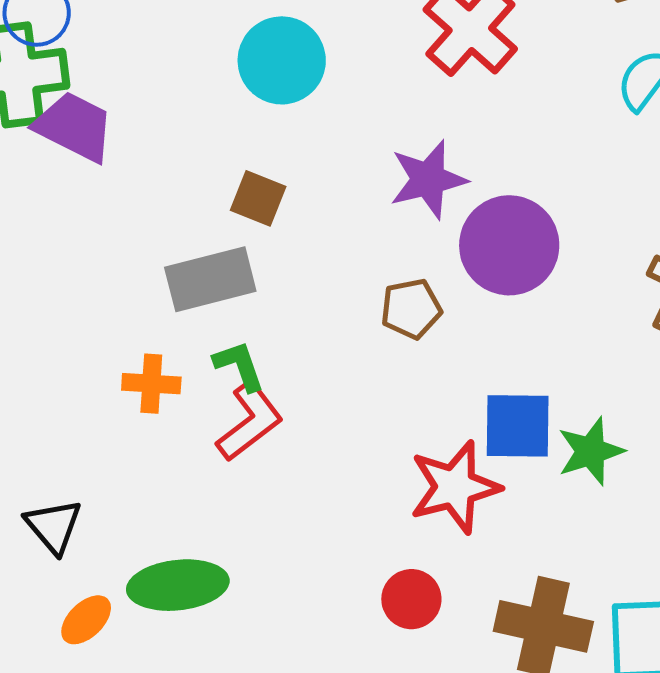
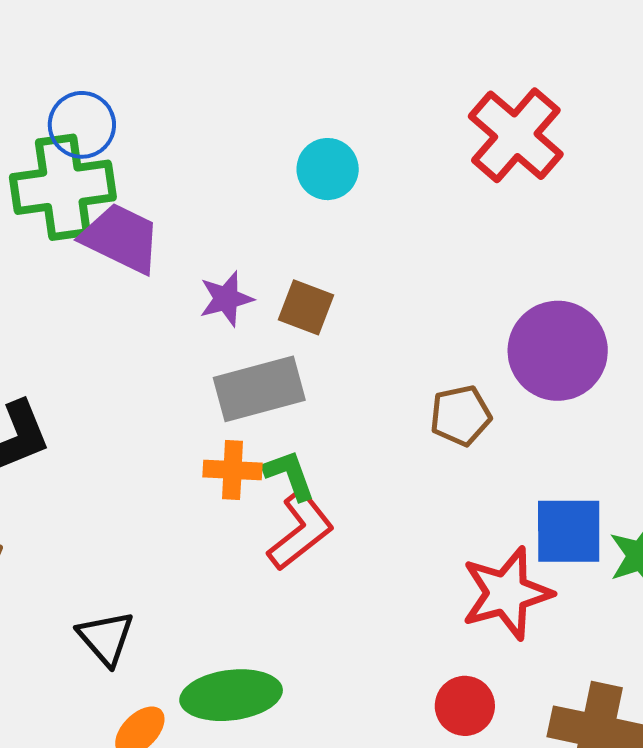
cyan circle: (282, 60) -> (328, 169), size x0.7
purple star: (428, 179) -> (226, 299), moved, size x0.7
orange cross: (151, 384) -> (233, 470), moved

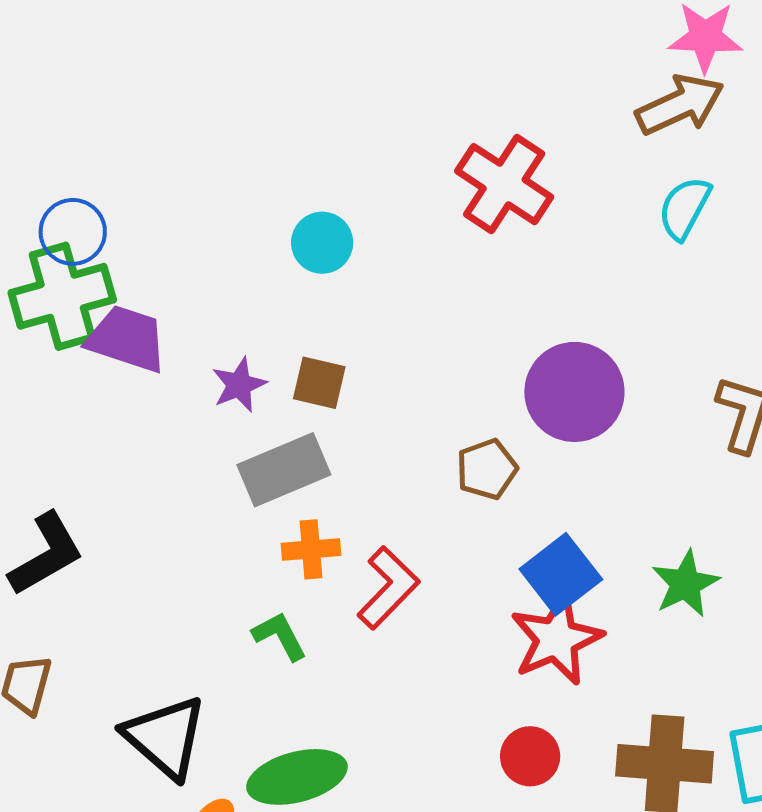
orange cross: (233, 470) -> (311, 549), moved
green L-shape: (289, 475) -> (280, 636), moved
red L-shape: (301, 530) -> (388, 588), moved
blue square: (569, 531) -> (561, 574), moved, turned -30
black triangle: (106, 638) -> (165, 737), size x1.5

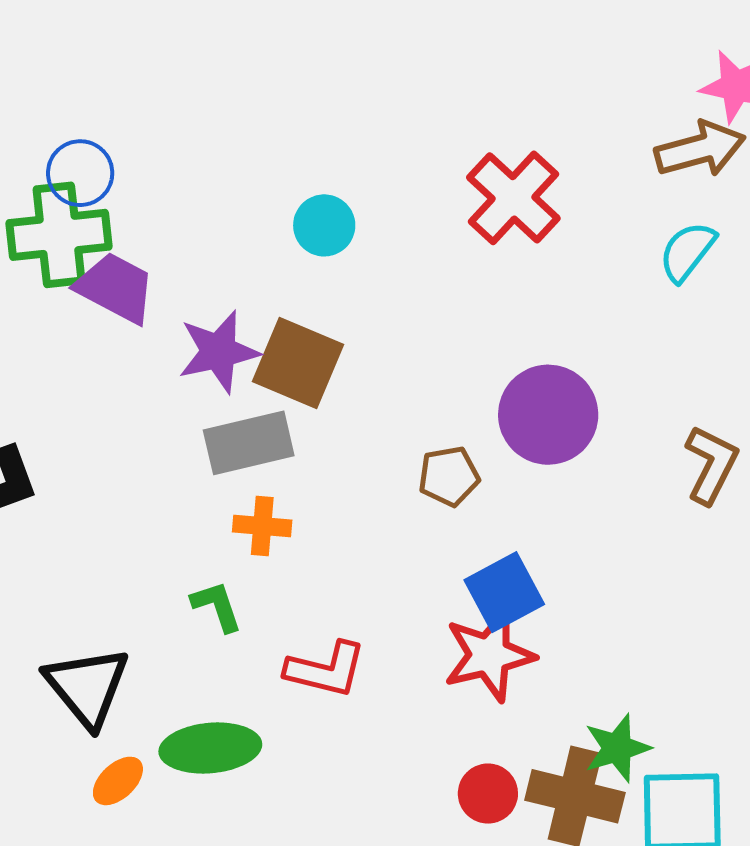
brown square: (319, 383) -> (298, 363), size x1.6
purple star: (239, 385) -> (219, 352), size x1.5
green star: (685, 584) -> (617, 748), moved
red L-shape: (388, 588) -> (326, 669), moved, turned 50
red circle: (530, 756) -> (488, 794), moved

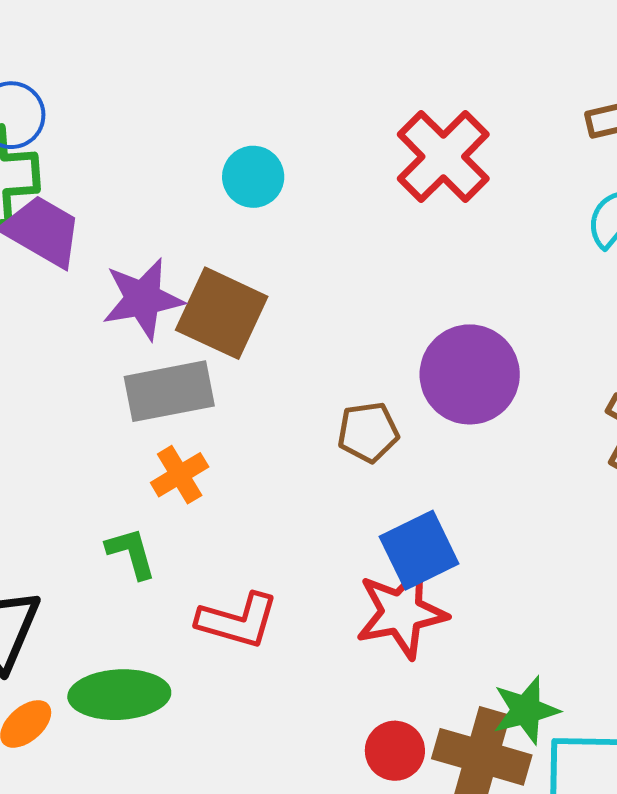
orange cross: (262, 526) -> (180, 475), turned -38

